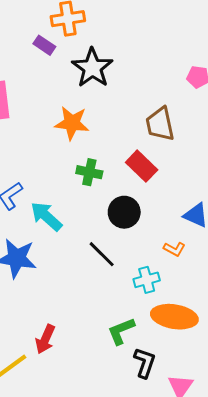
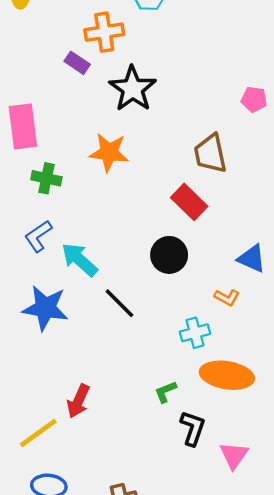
green cross: (89, 172) -> (46, 178), moved
black line: (102, 254) -> (120, 303), moved
green L-shape: (121, 331) -> (166, 392), size x0.7

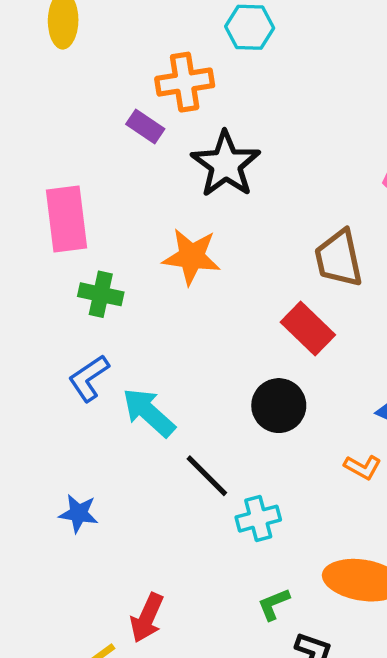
blue star: (45, 308) -> (79, 513), moved, size x0.6
cyan cross: (195, 333) -> (258, 519), moved

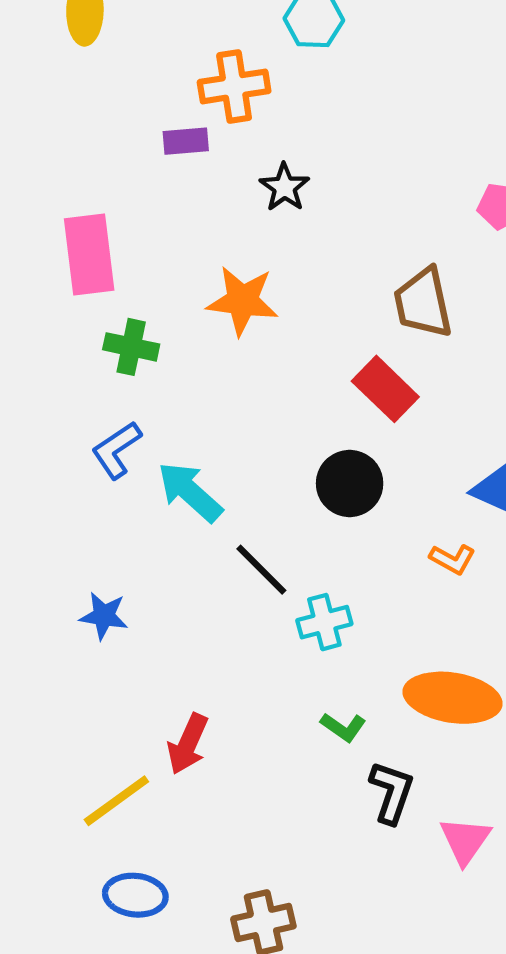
purple rectangle: (145, 127) -> (186, 141), turned -39
black star: (226, 164) -> (284, 187), size x0.6
green L-shape: (274, 604) -> (343, 727), turned -123

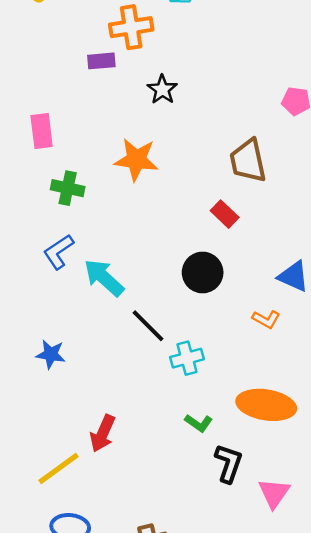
pink rectangle: (89, 255) -> (42, 131), size x0.7
red rectangle: (385, 389) -> (225, 214), size x0.7

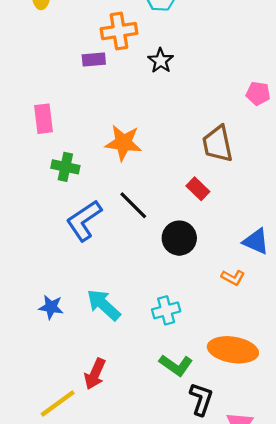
black star: (162, 89) -> (161, 61), moved
blue L-shape: (58, 252) -> (84, 221), moved, size x1.4
cyan arrow: (104, 278) -> (104, 305), moved
black line: (148, 326) -> (133, 205), moved
green L-shape: (199, 423) -> (176, 365), size x1.4

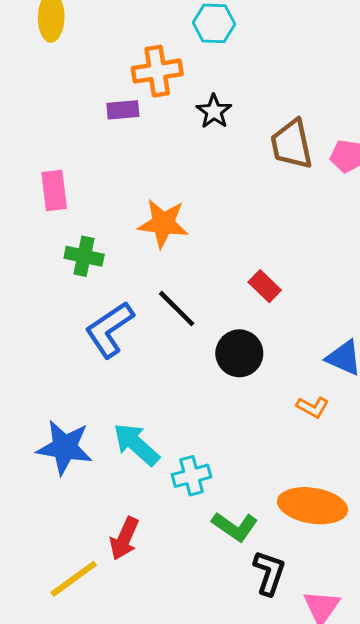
brown trapezoid: (218, 144) -> (292, 144), moved
blue star: (51, 307) -> (65, 447), size x1.6
cyan cross: (166, 310) -> (192, 476), moved

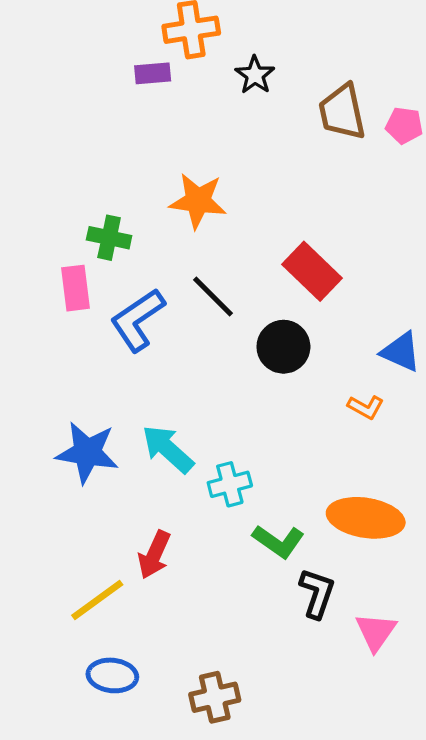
pink rectangle: (54, 191) -> (75, 288), moved
red rectangle: (265, 286) -> (312, 271), size x1.6

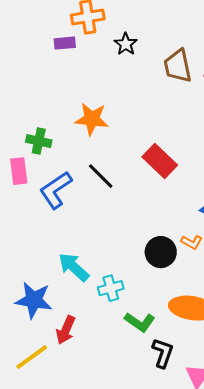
black circle: (283, 347) -> (161, 252), moved
blue star: (87, 452) -> (34, 300), moved

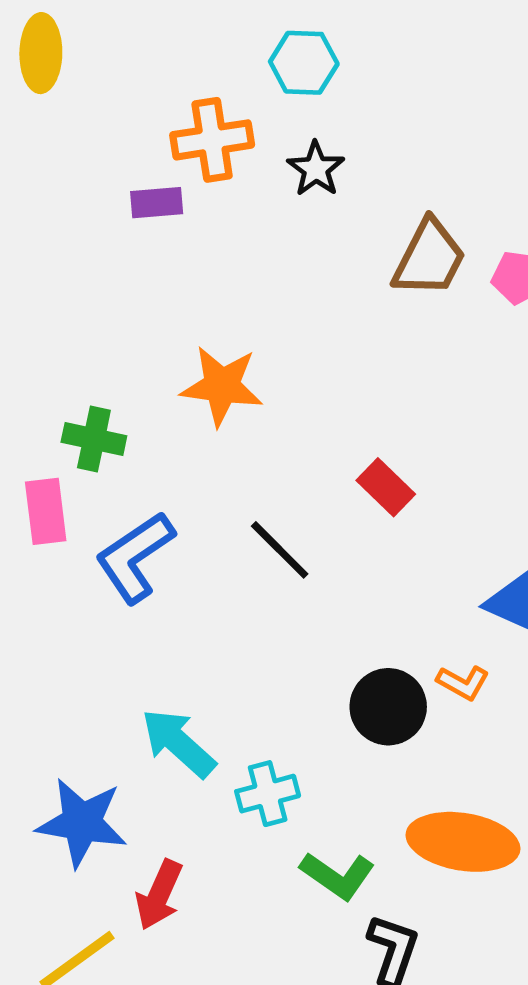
black star: (126, 44) -> (316, 169), moved
brown trapezoid: (178, 66) -> (429, 258), turned -141
red rectangle: (160, 161) -> (386, 487), size x0.7
black line: (101, 176) -> (280, 550), moved

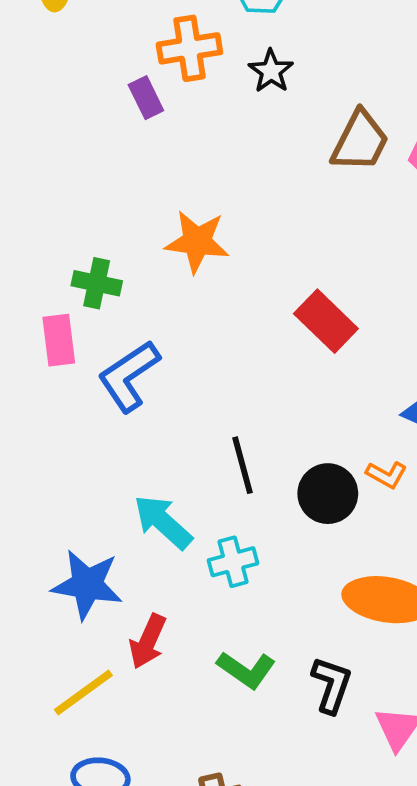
purple rectangle: (157, 203) -> (146, 98), turned 69
red rectangle: (386, 487) -> (326, 321), size x1.4
black line: (280, 550) -> (243, 465), moved, turned 30
green L-shape: (338, 876) -> (246, 670), moved

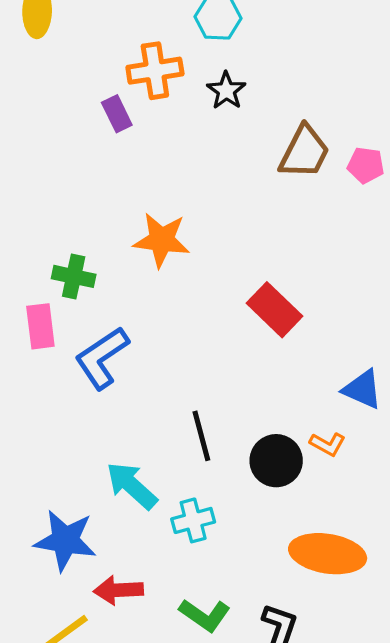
red arrow: (148, 641) -> (118, 590), turned 63

